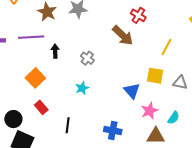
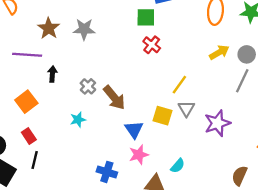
brown arrow: (123, 35) -> (114, 98), moved
gray triangle: (180, 83) -> (186, 109), moved, turned 42
pink star: (149, 111) -> (139, 155), moved
black line: (68, 125) -> (35, 160), moved

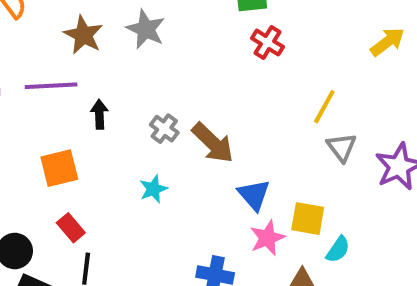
gray star: (84, 29) -> (146, 29), turned 30
orange square: (26, 102) -> (59, 168), turned 30
yellow square: (162, 116) -> (308, 219), moved

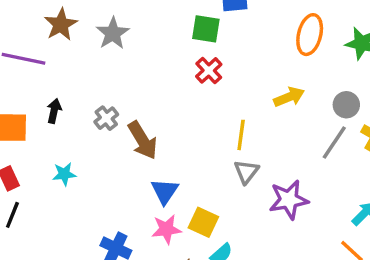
yellow arrow: (387, 42) -> (289, 97), moved
yellow line: (324, 107) -> (241, 135), turned -36
black arrow: (99, 114) -> (54, 111), moved
cyan star: (153, 189) -> (64, 174), moved

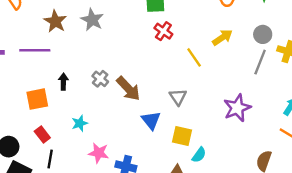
yellow line: (241, 135) -> (194, 57), moved, turned -30
gray triangle: (246, 172) -> (178, 97), moved
pink star: (166, 229) -> (99, 153), moved, turned 30

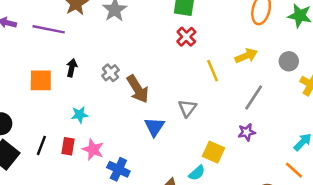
gray line: (260, 62) -> (254, 98), moved
purple star: (237, 108) -> (247, 132), size x0.6
red rectangle: (42, 135) -> (68, 146), moved, turned 35
yellow square: (182, 136) -> (214, 152), moved

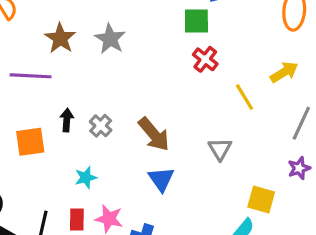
gray cross: (110, 73) -> (101, 126), moved
blue triangle: (154, 127) -> (161, 179), moved

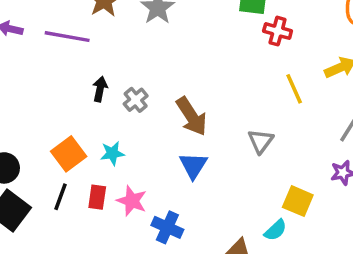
red cross: (205, 59) -> (278, 31), moved, turned -30
orange square: (30, 142) -> (69, 154), moved, turned -36

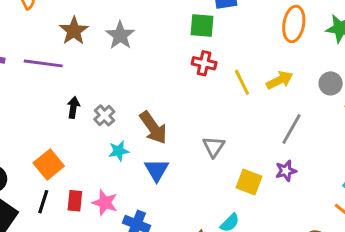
red cross: (278, 31) -> (204, 63), moved
yellow line: (294, 89) -> (242, 82), moved
cyan star: (112, 153) -> (119, 151), moved
yellow square: (298, 201) -> (249, 182), moved

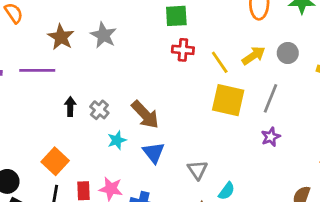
gray circle: (331, 83) -> (288, 53), moved
gray triangle: (214, 147) -> (197, 170), moved
yellow square: (249, 182) -> (228, 100), moved, size x1.4

